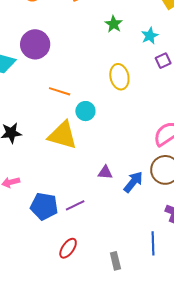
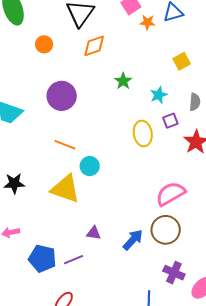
purple circle: (35, 44) -> (62, 96), moved
yellow ellipse: (119, 77) -> (143, 133), moved
purple triangle: (105, 172) -> (94, 233), moved

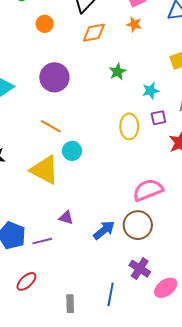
orange star: (147, 22) -> (134, 24), moved

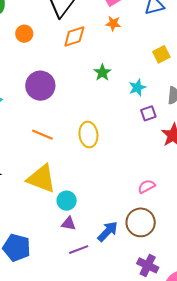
yellow ellipse: (129, 126) -> (88, 135), moved
cyan circle: (72, 151) -> (67, 201), moved
pink semicircle: (148, 190) -> (147, 186), size x0.6
purple line: (42, 241) -> (79, 250), moved

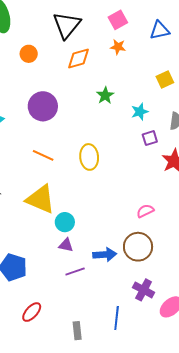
blue arrow: (108, 231) -> (105, 255), turned 40

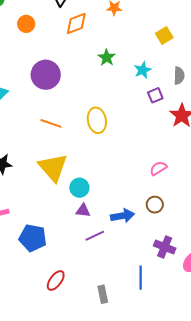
yellow triangle: (41, 199) -> (53, 167), turned 32
brown circle: (138, 247) -> (155, 205), size x0.6

